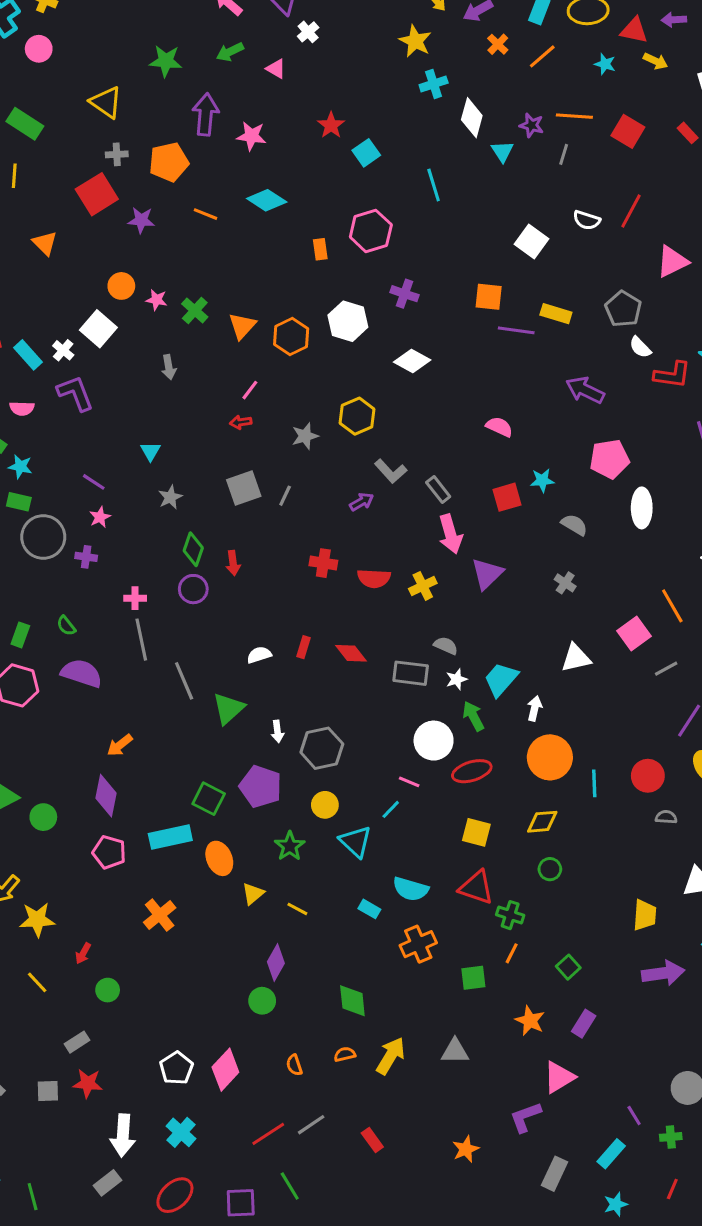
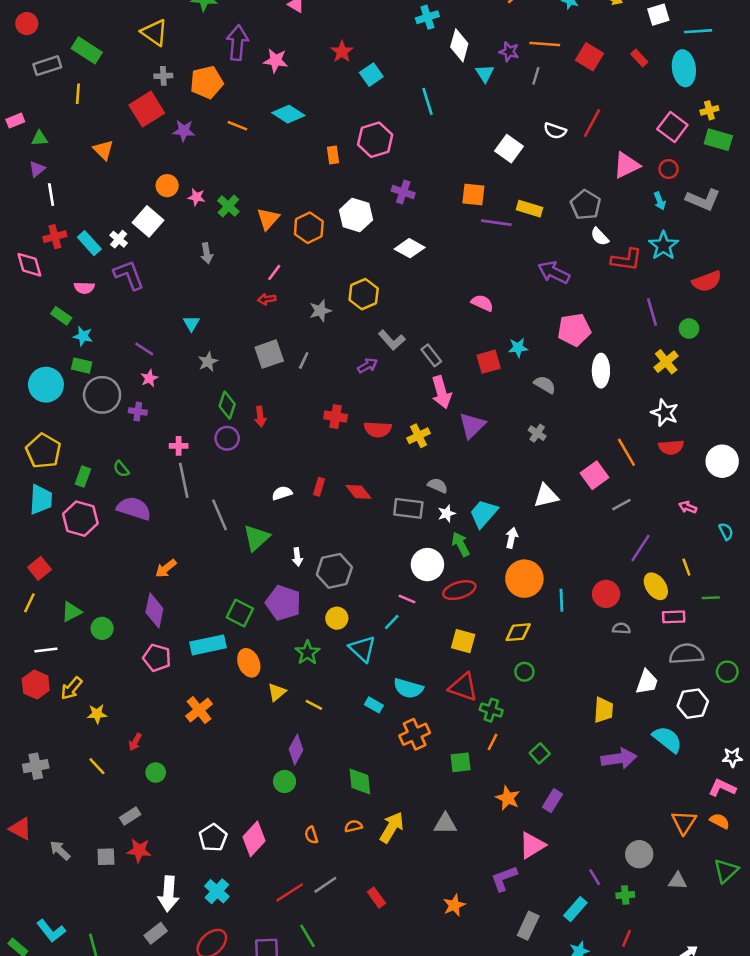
yellow star: (37, 920) -> (97, 714), size x0.7

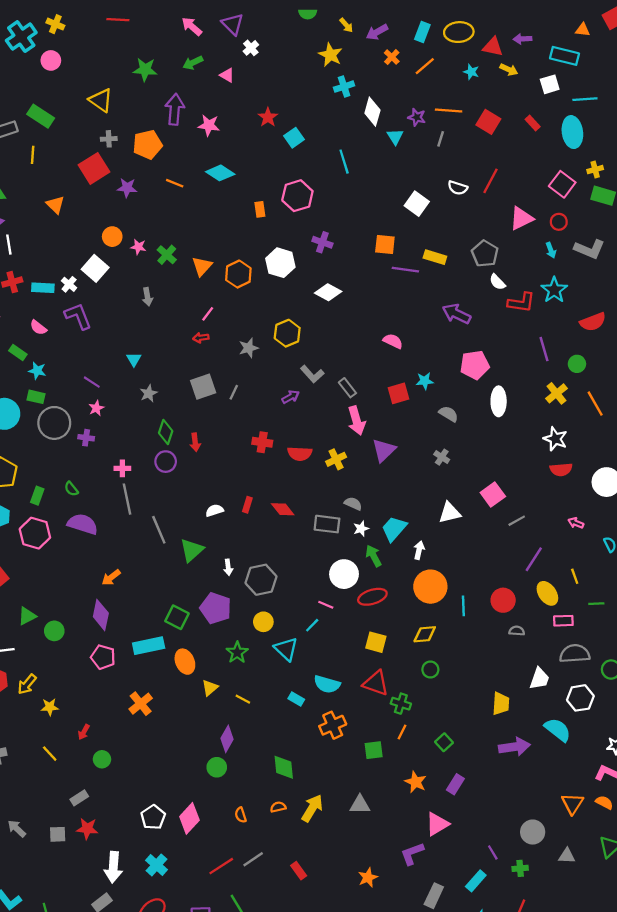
cyan rectangle: (89, 243) -> (43, 288), turned -45
pink semicircle: (84, 288) -> (38, 327), turned 36
orange line: (626, 452) -> (595, 404), moved

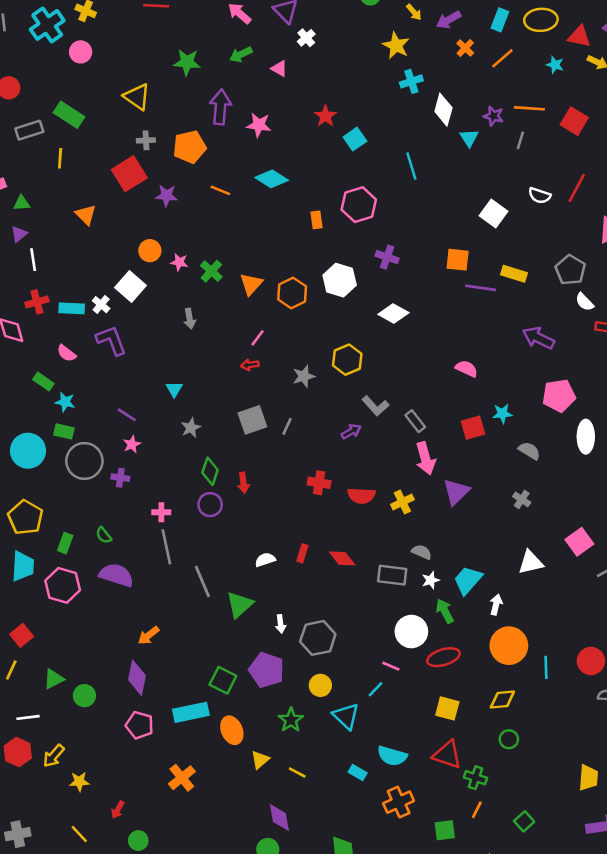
purple diamond: (227, 739) -> (279, 817), turned -40

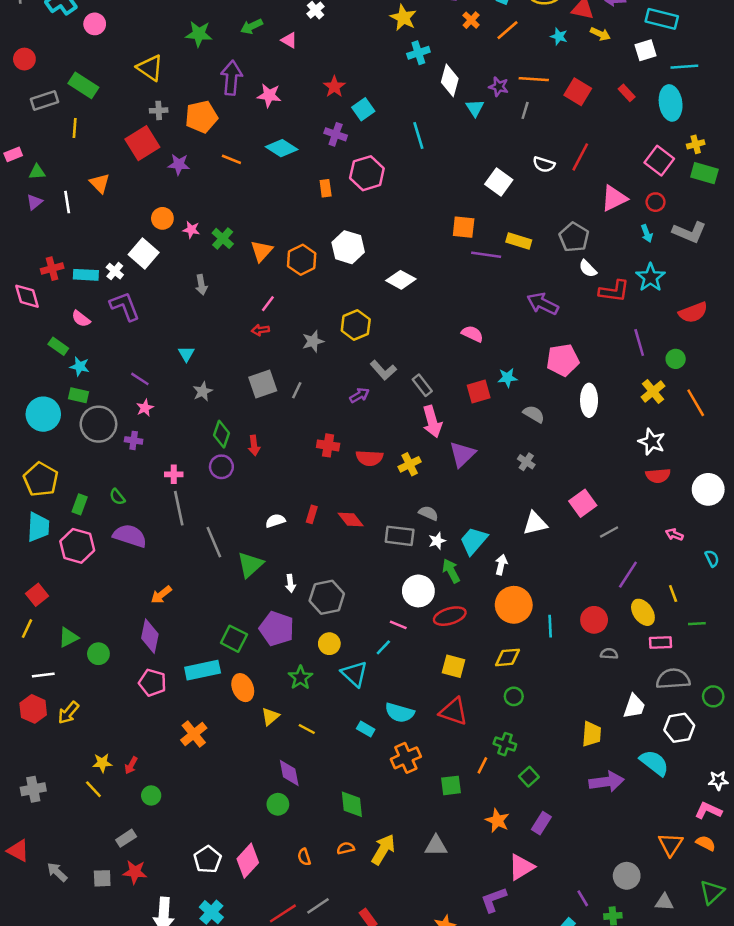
purple cross: (387, 257) -> (336, 134), moved
white line: (33, 260) -> (67, 202), moved
green cross: (476, 778) -> (505, 744), moved
yellow star: (79, 782) -> (102, 763), moved

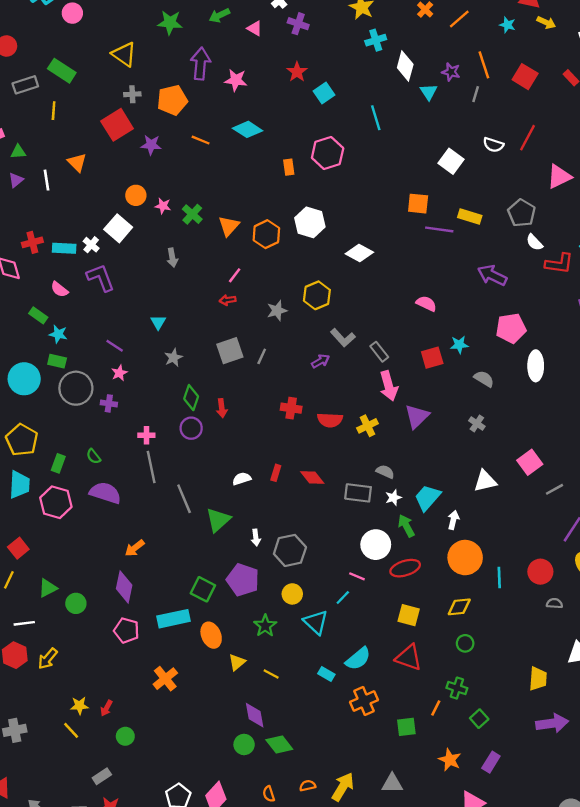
orange line: (534, 79) -> (484, 65), turned 68
purple cross: (336, 134) -> (298, 24), moved
cyan semicircle: (400, 713) -> (358, 659), turned -56
green diamond: (352, 804) -> (279, 744), moved, turned -32

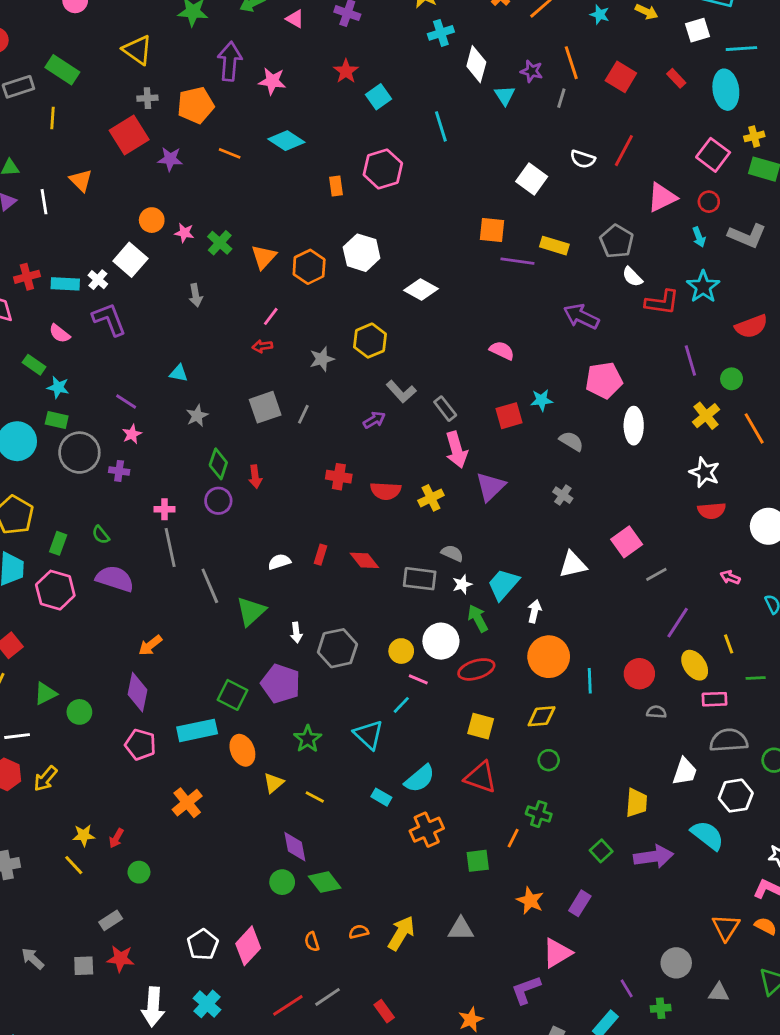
cyan triangle: (158, 322) -> (179, 373), turned -49
yellow circle: (292, 594) -> (401, 651), moved
green square: (479, 719) -> (601, 851), moved

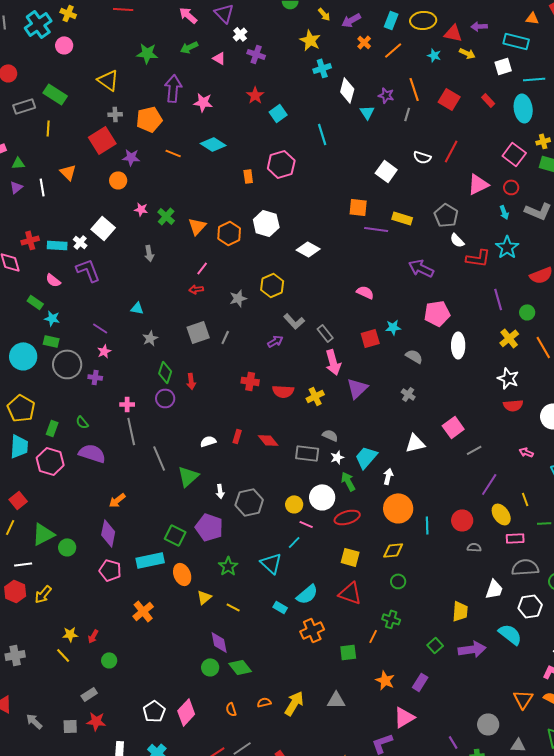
orange circle: (152, 220) -> (118, 180), moved
green triangle: (45, 694) -> (43, 534), size x1.4

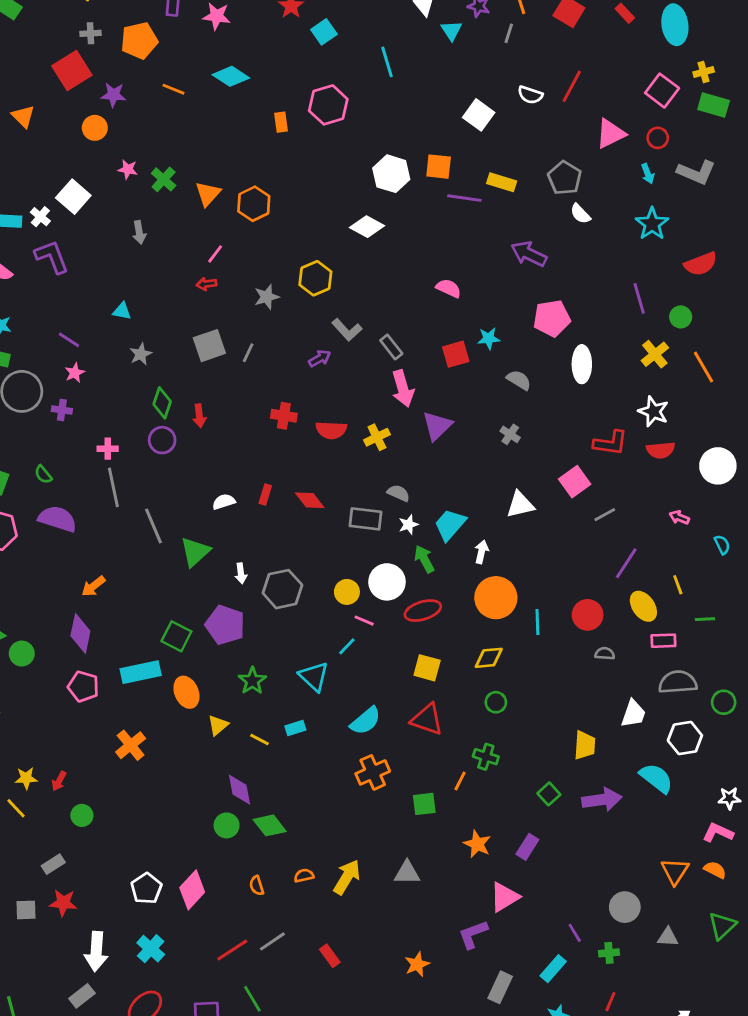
white hexagon: (266, 223) -> (391, 174), moved
red L-shape: (478, 258) -> (610, 443), moved
cyan rectangle: (280, 607) -> (295, 728), moved, turned -48

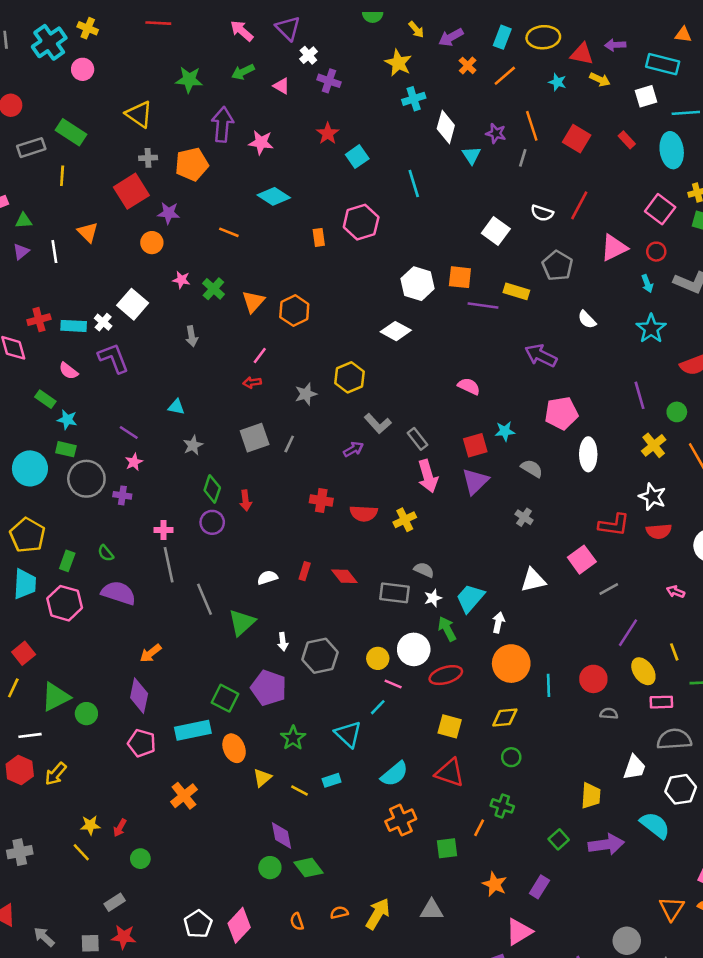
orange line: (174, 89) -> (229, 232), moved
gray pentagon: (565, 178) -> (557, 266), moved
purple triangle: (437, 426) -> (475, 481), moved

